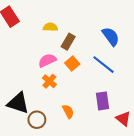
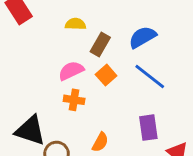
blue semicircle: (111, 36) -> (143, 37), moved, turned -84
orange cross: (49, 81) -> (74, 100), turned -32
orange semicircle: (68, 111) -> (100, 142), turned 56

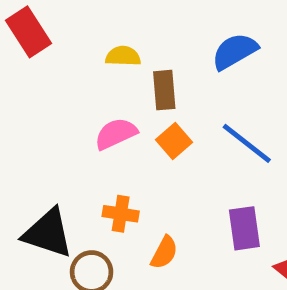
blue semicircle: (143, 37) -> (235, 51), moved
brown rectangle: (100, 44) -> (164, 90), turned -35
orange cross: (74, 100) -> (121, 214), moved

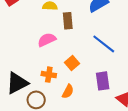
orange square: (174, 141) -> (72, 63), moved
black triangle: (48, 233) -> (17, 83), turned -45

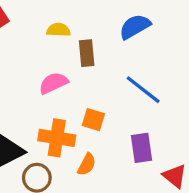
orange square: (72, 63) -> (93, 120), turned -32
orange cross: (49, 75) -> (57, 138), size x1.5

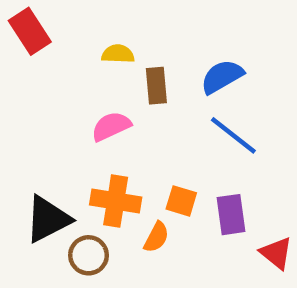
blue semicircle: (135, 27) -> (222, 77), moved
orange square: (93, 120) -> (181, 201), moved

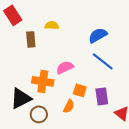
brown rectangle: (156, 86) -> (31, 39), moved
pink semicircle: (111, 126) -> (65, 67), moved
orange cross: (116, 201) -> (43, 81), moved

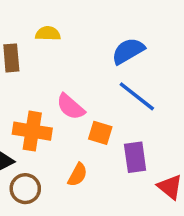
pink semicircle: (65, 67) -> (71, 107), turned -114
orange square: (80, 90) -> (100, 133), moved

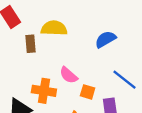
yellow semicircle: (48, 34) -> (54, 28), size x1.6
blue line: (137, 96) -> (125, 80), moved

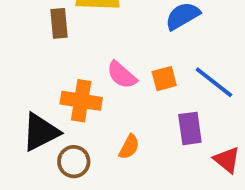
orange square: (88, 92) -> (164, 79), moved, turned -32

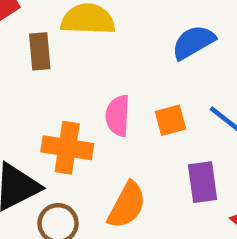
pink semicircle: (122, 75) -> (118, 116), turned 52
orange semicircle: (129, 147) -> (127, 205), size x1.5

